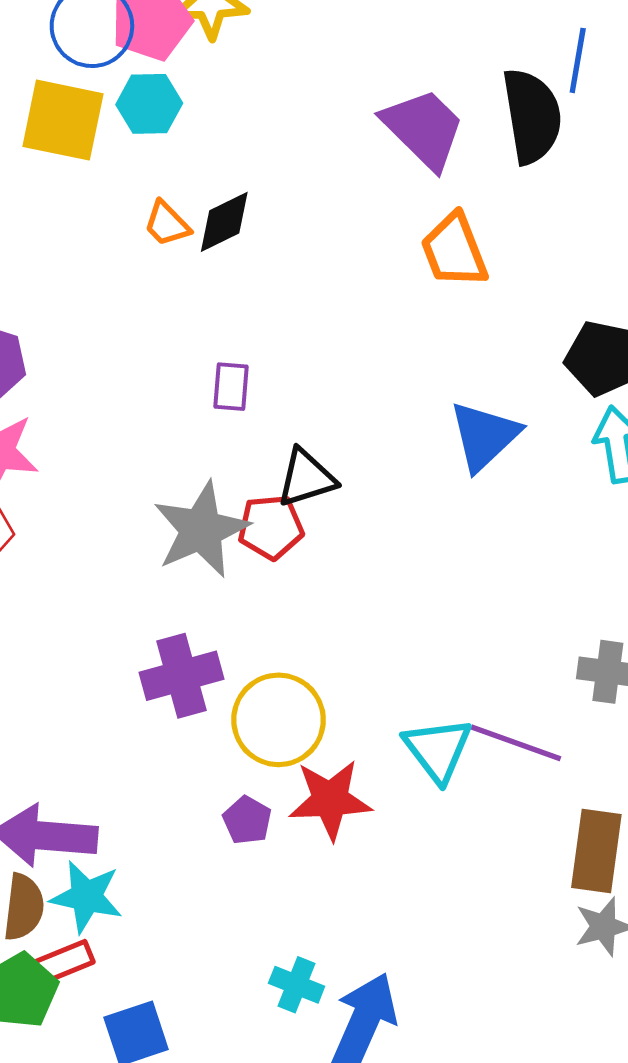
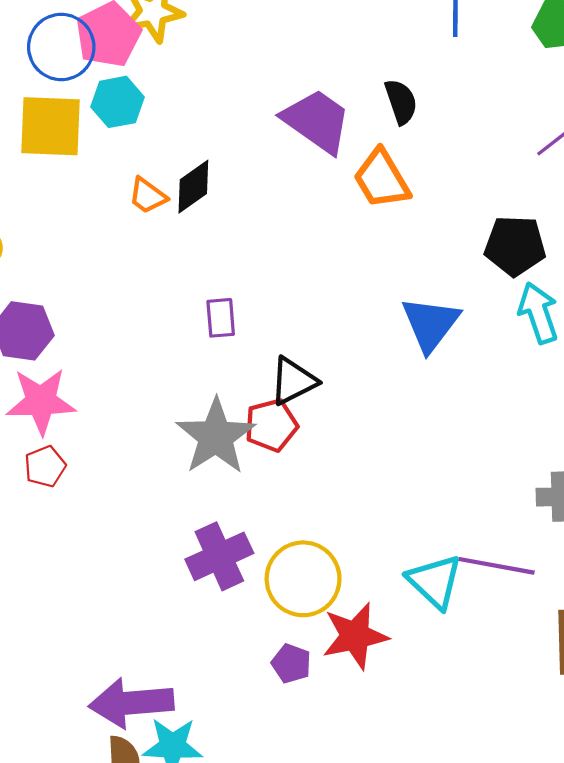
black semicircle: (532, 116) -> (401, 102), moved, size x0.6
purple trapezoid: (424, 129) -> (317, 121), moved

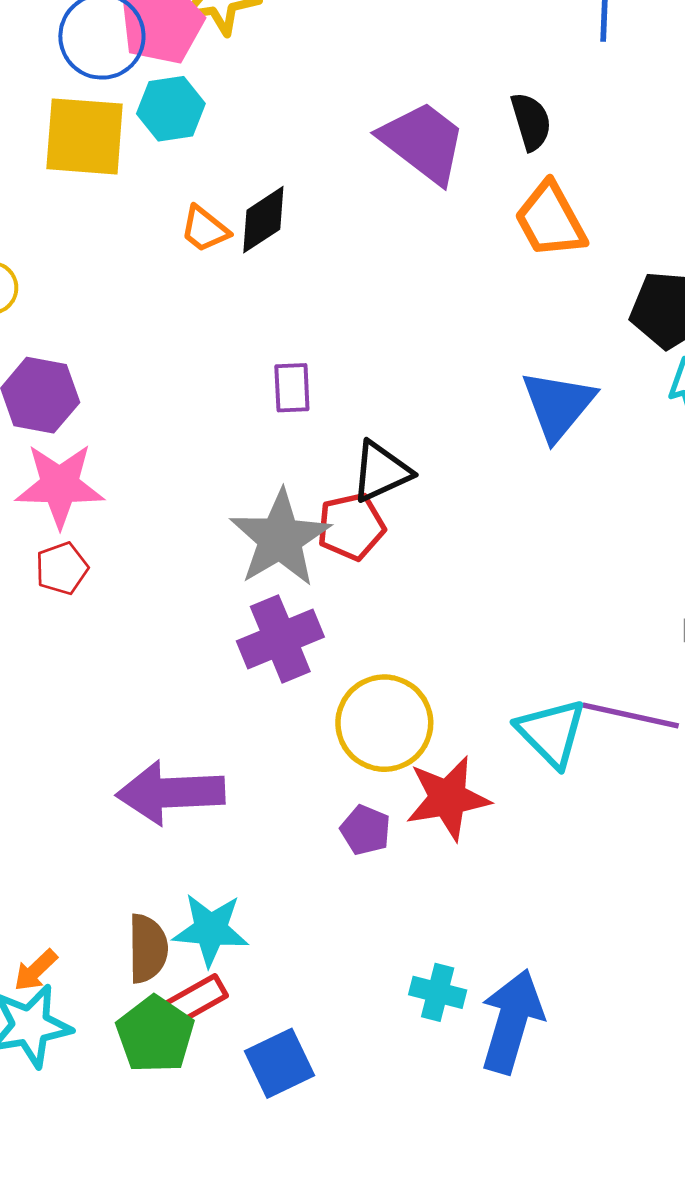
orange trapezoid: (382, 179) -> (550, 220), moved
purple cross: (219, 556) -> (280, 639), moved
purple arrow: (131, 703) -> (171, 793), moved

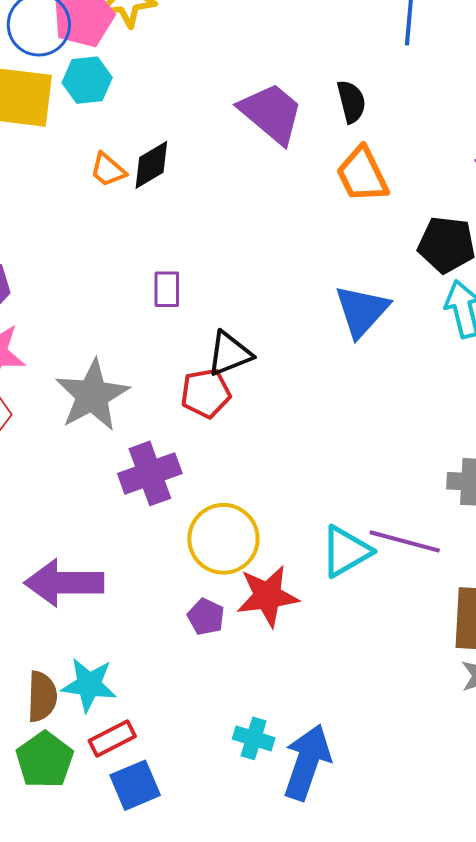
gray star: (280, 538) -> (92, 395), moved
cyan triangle: (551, 733) -> (346, 551), turned 42
red rectangle: (195, 1000) -> (112, 739), moved

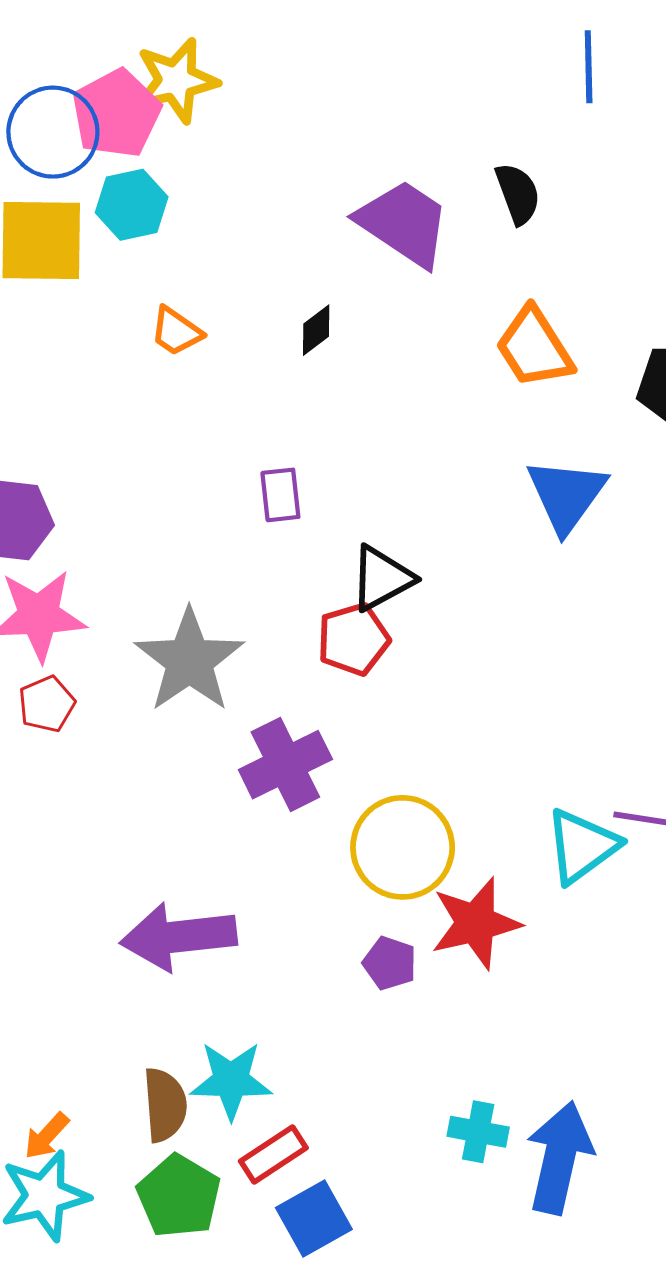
black diamond: (151, 165) -> (316, 330), moved, size x0.7
orange trapezoid: (362, 175) -> (534, 348), moved

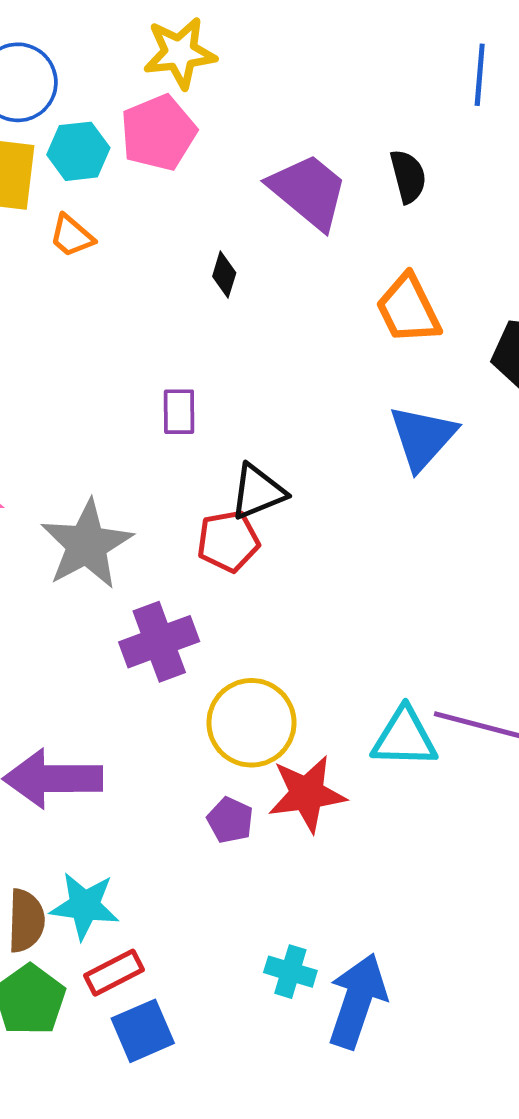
yellow star: (176, 80) -> (180, 53), moved
pink pentagon: (116, 113) -> (158, 133), moved
black diamond: (316, 330) -> (224, 275), turned -42
orange trapezoid: (176, 331) -> (72, 236), moved
cyan triangle: (582, 846) -> (404, 738), turned 32

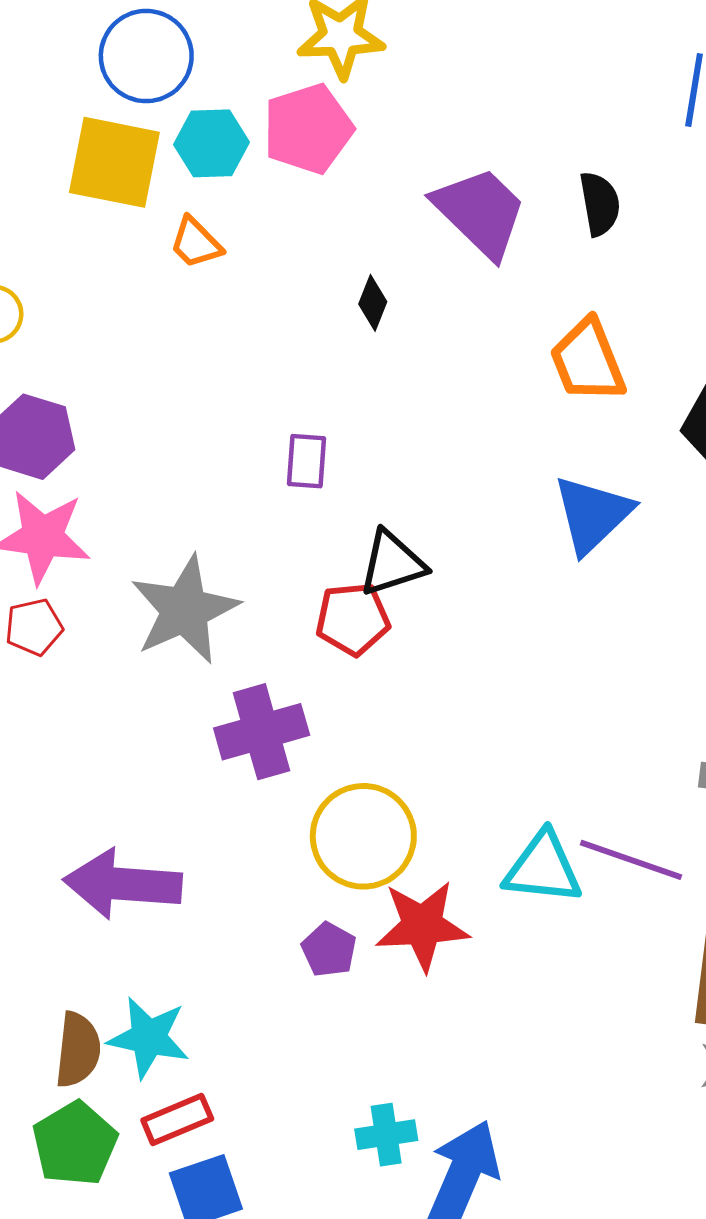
cyan cross: (290, 972) -> (386, 1135), turned -30

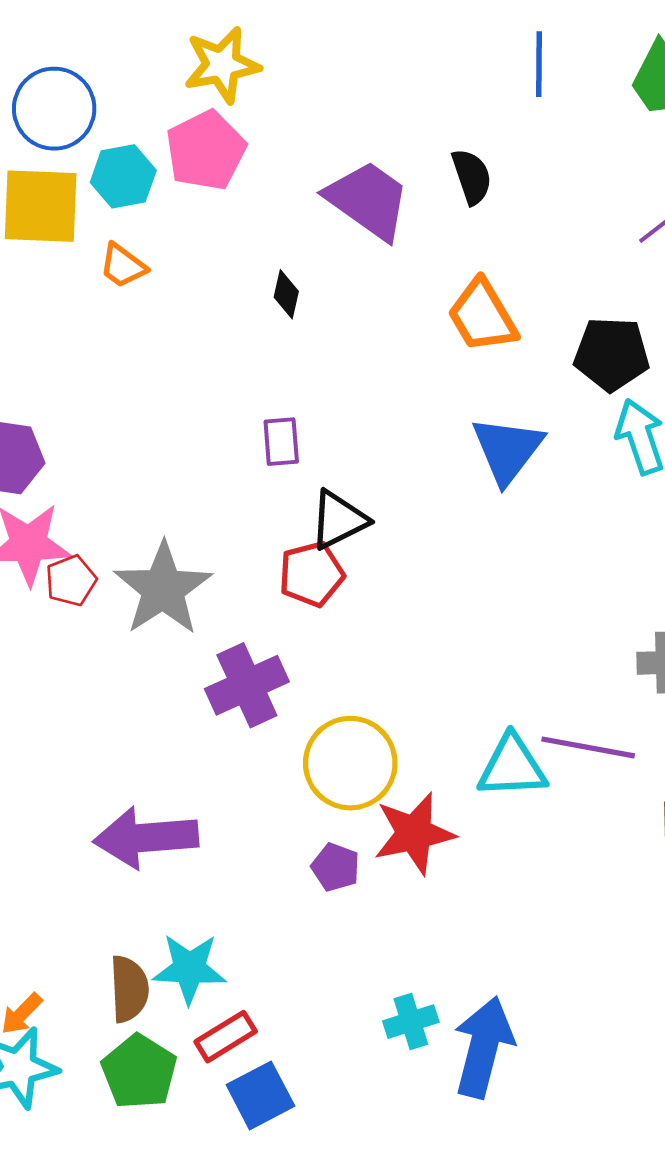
purple rectangle: (307, 461) -> (281, 442), moved
red pentagon: (34, 627) -> (71, 581), moved

